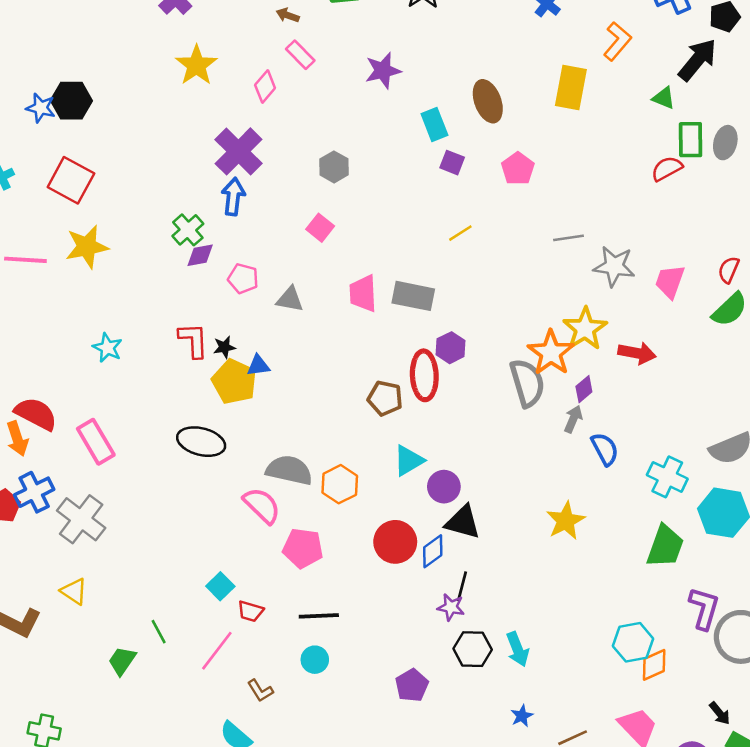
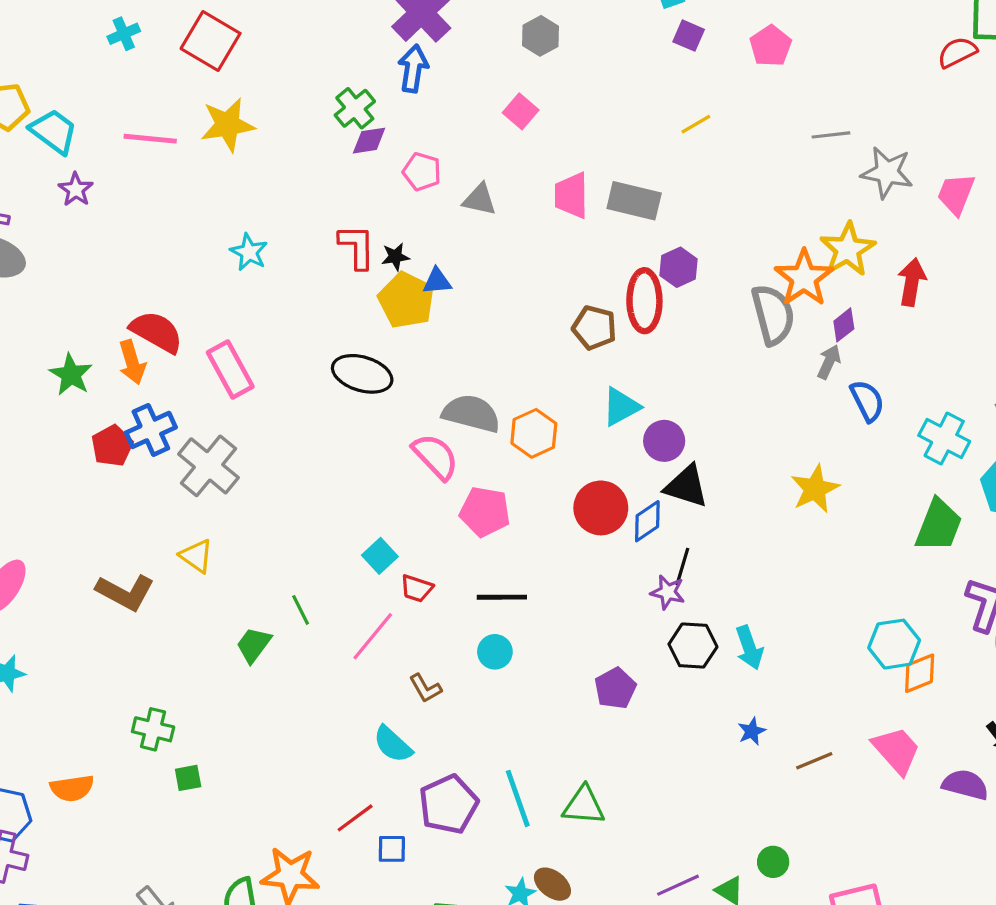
red arrow: (637, 353) -> (912, 282), turned -93

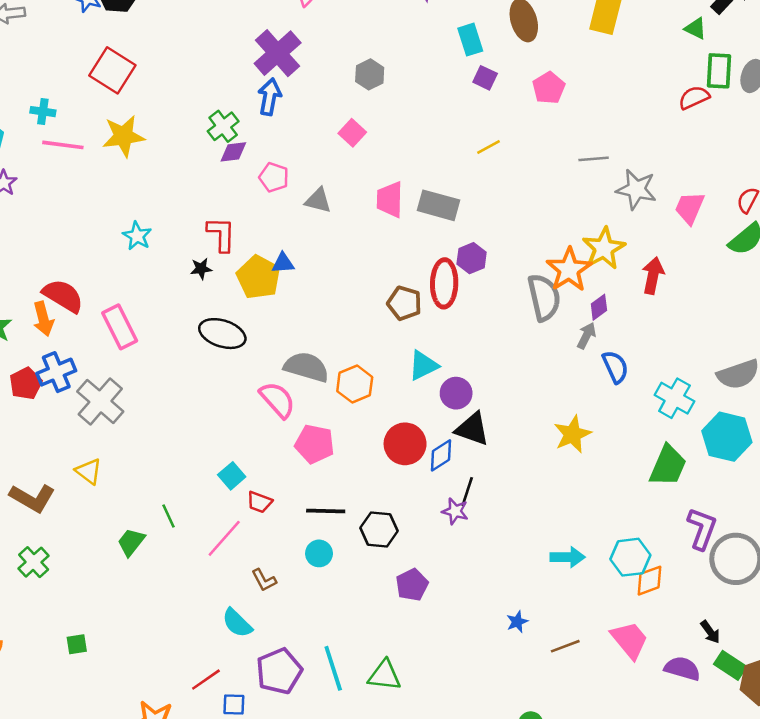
cyan cross: (124, 34) -> (43, 112), moved, turned 30
black star: (395, 257) -> (201, 269), moved
black hexagon: (693, 646) -> (379, 529), moved
cyan arrow: (749, 648) -> (568, 557), moved, turned -72
green cross: (153, 729) -> (34, 562), moved, turned 32

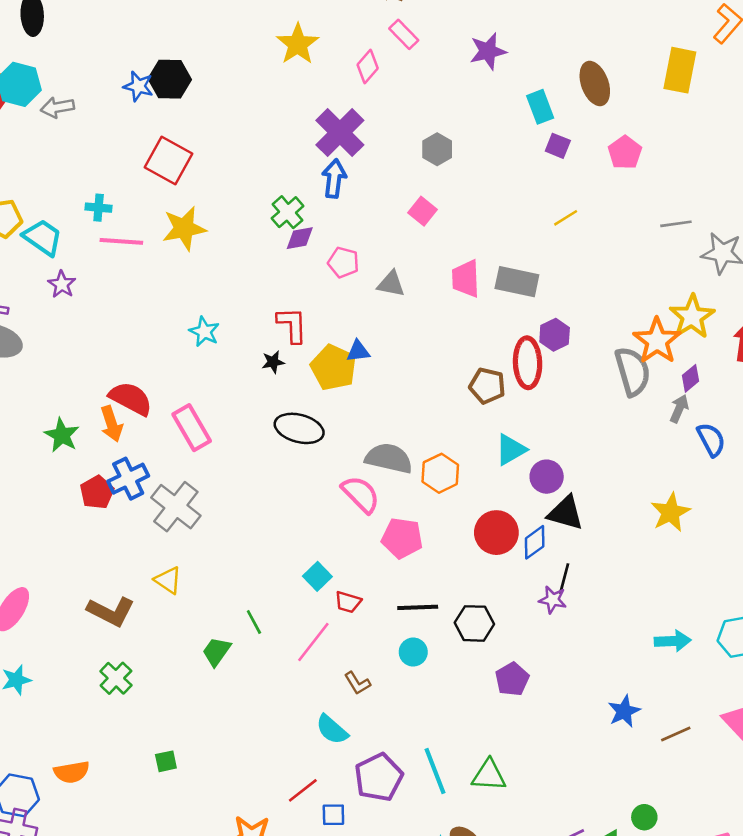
blue star: (517, 622) -> (624, 711), size x1.4

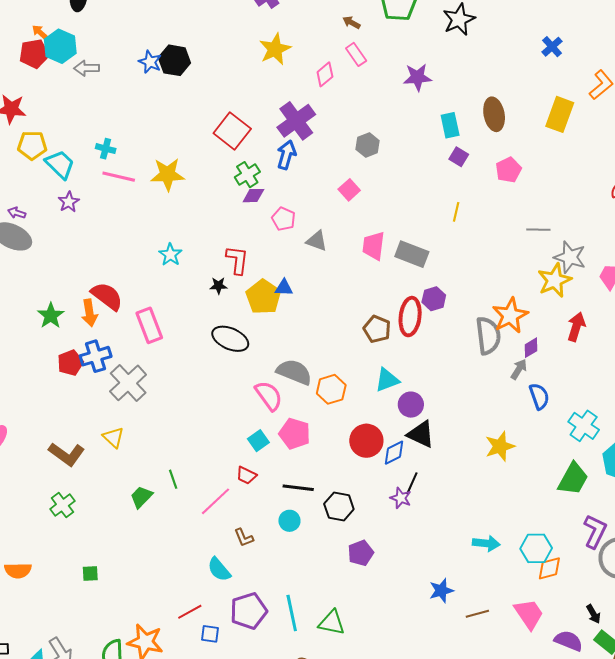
red square: (169, 160) -> (232, 131), moved
yellow line: (566, 218) -> (456, 212), turned -54
yellow star: (692, 317) -> (555, 280), moved
cyan square: (317, 576) -> (258, 441), moved

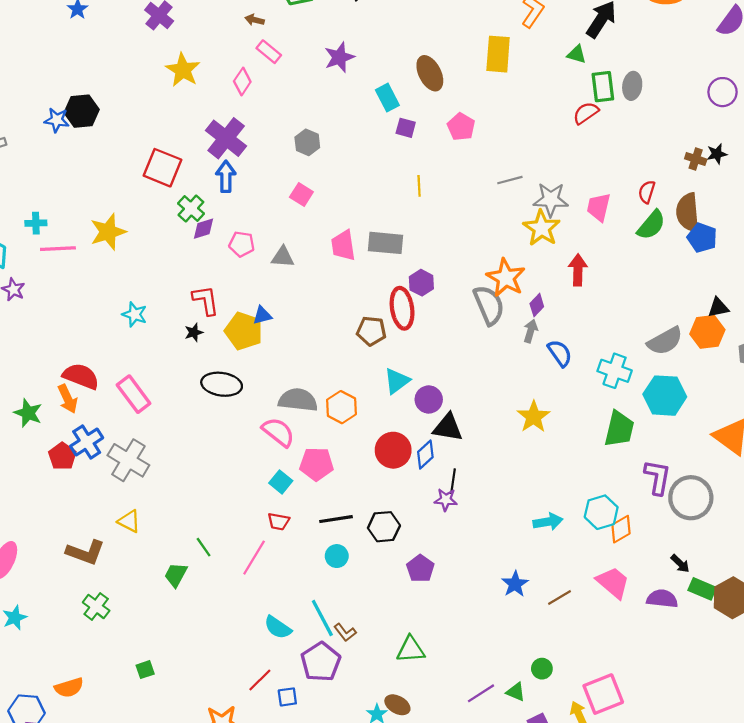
brown L-shape: (244, 538) -> (345, 632), moved
cyan line: (292, 613) -> (322, 618), moved

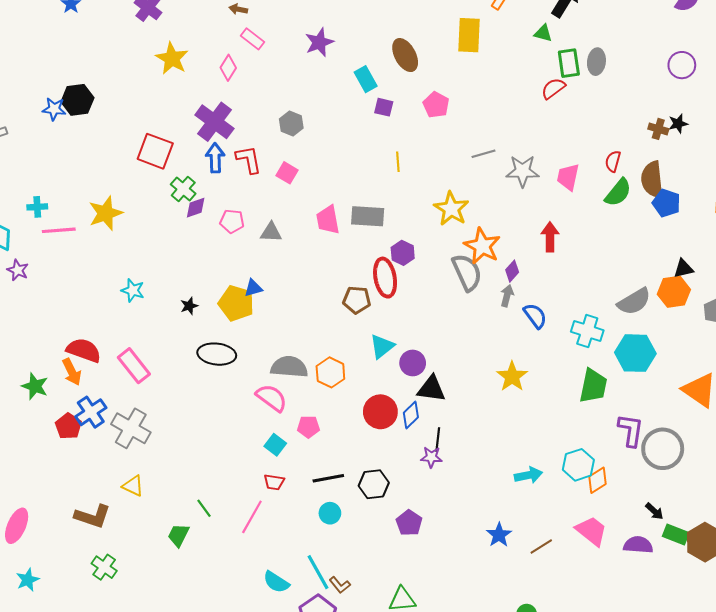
yellow star: (542, 228) -> (451, 209), moved
red L-shape: (206, 300) -> (249, 160), moved
pink pentagon: (316, 464) -> (308, 427), size x0.7

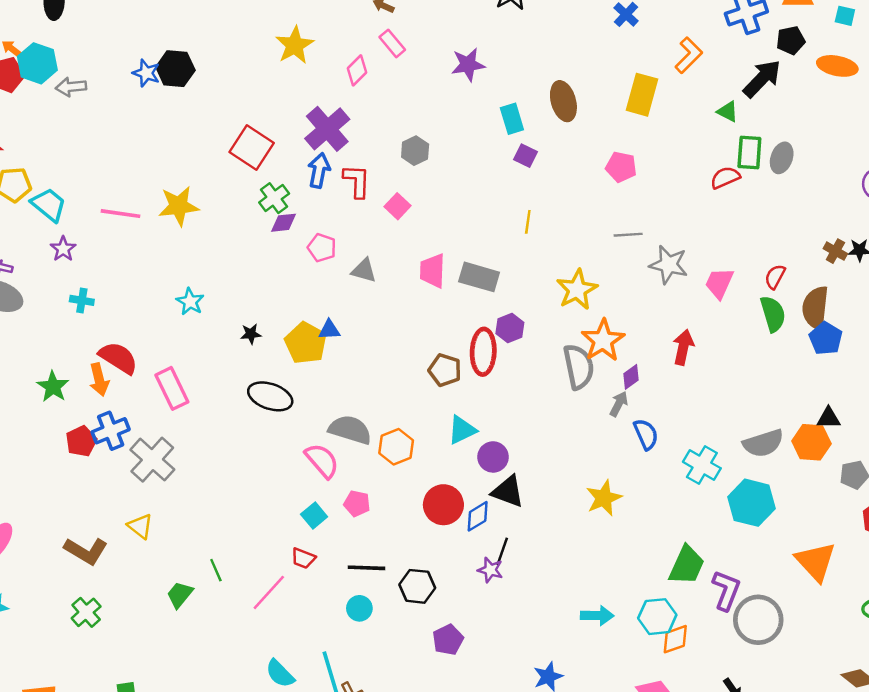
pink pentagon: (436, 105) -> (621, 167), moved, turned -30
green semicircle: (618, 192) -> (773, 314), turned -68
cyan cross: (37, 207) -> (82, 300), moved
green trapezoid: (593, 386) -> (687, 565), moved

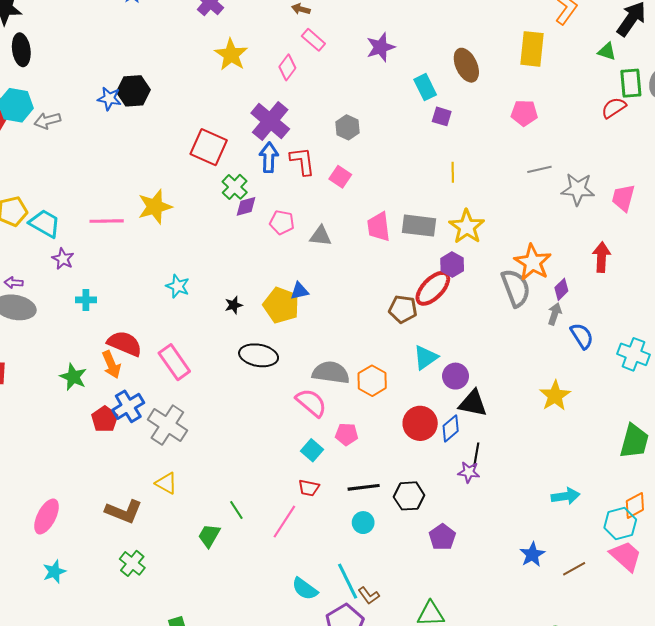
yellow star: (577, 290) -> (467, 227), moved
red ellipse: (483, 352) -> (433, 288), turned 51
cyan hexagon: (657, 617) -> (620, 524), moved

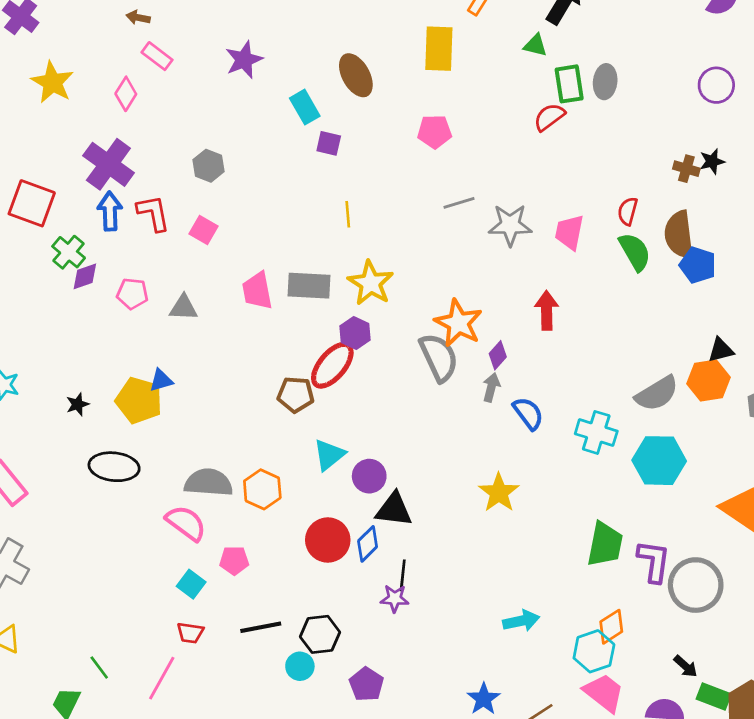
cyan circle: (363, 523) -> (300, 666), moved

